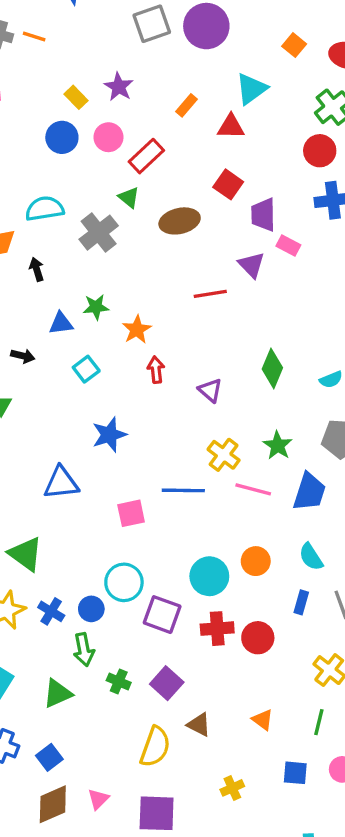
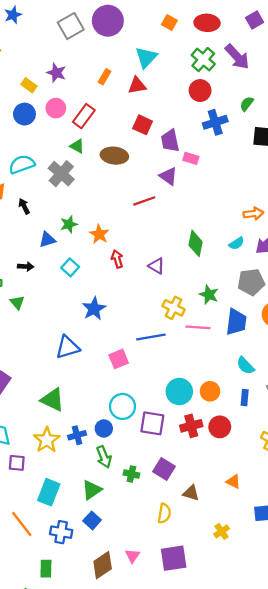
brown ellipse: (180, 221) -> (114, 156), turned 30
orange circle: (256, 561) -> (210, 391), moved
blue cross: (51, 611) -> (77, 435), turned -36
yellow semicircle: (155, 747) -> (164, 513), size x0.7
blue square: (49, 757) -> (92, 520), moved

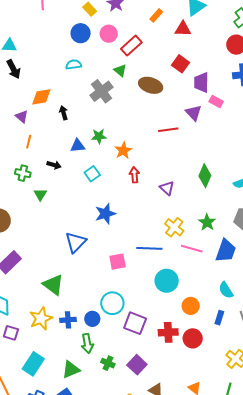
cyan semicircle: (22, 164) -> (74, 65), moved, size x0.7
blue triangle: (68, 347) -> (76, 242), turned -40
cyan circle: (179, 392) -> (167, 281), moved

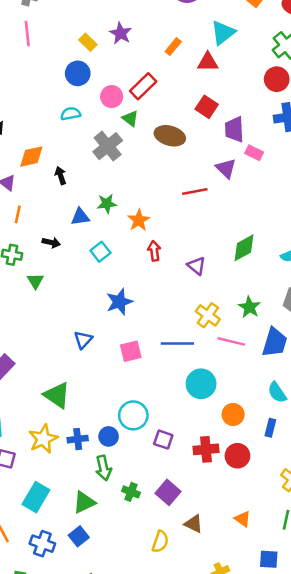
pink circle: (109, 34) -> (112, 97), moved
green diamond: (205, 176) -> (244, 248), turned 40
blue triangle: (76, 242) -> (83, 340), size x0.7
pink square: (118, 262) -> (131, 351), moved
purple square: (135, 323) -> (163, 440), size x0.7

